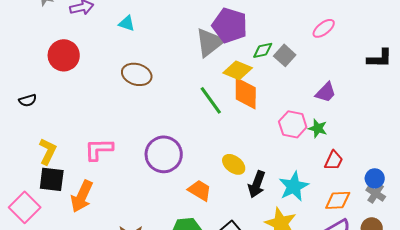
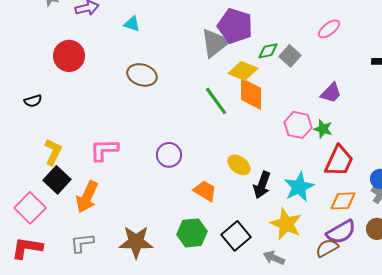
purple circle: (164, 154) -> (169, 155), size x0.7
red trapezoid: (334, 160) -> (339, 161), size x1.6
black square: (52, 179) -> (57, 180), turned 36

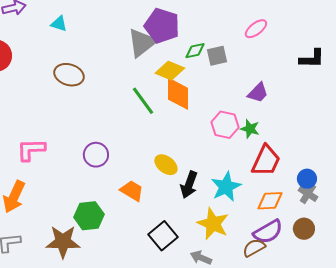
gray square: (290, 56) -> (217, 56), turned 35
green hexagon: (192, 233) -> (89, 216), moved

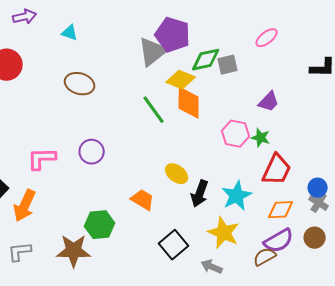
green diamond: (195, 51) -> (206, 60), size x1.4
purple circle: (96, 155) -> (92, 152), moved

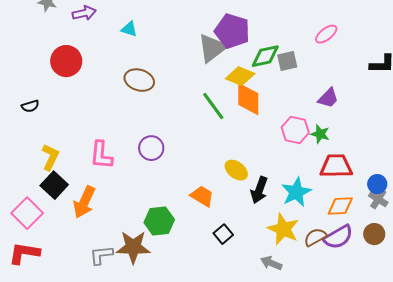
pink L-shape: (42, 159) -> (101, 155), turned -84
red trapezoid: (277, 170) -> (336, 166), turned -116
black square: (174, 245) -> (223, 234), moved, size x0.7
gray L-shape: (20, 252) -> (101, 255), moved
brown semicircle: (265, 257) -> (315, 237), moved

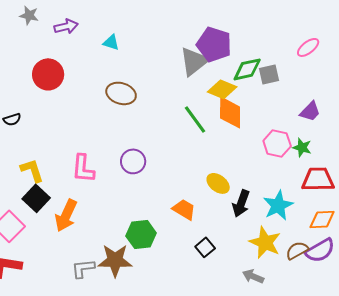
yellow L-shape: (50, 157) -> (32, 170), turned -44

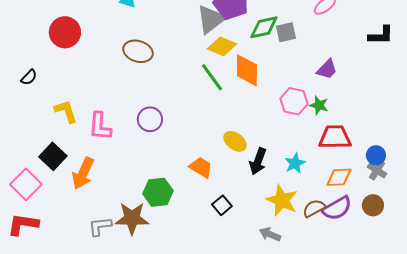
yellow diamond: (222, 89) -> (222, 46), moved
black semicircle: (12, 119) -> (29, 77), turned -30
yellow L-shape: (32, 170) -> (66, 111), moved
cyan star: (278, 205) -> (295, 163), size x0.7

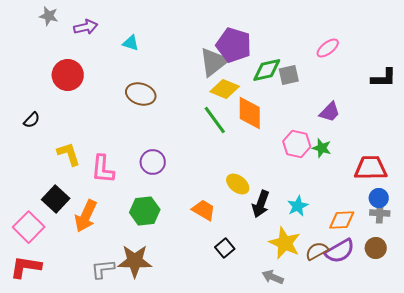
red trapezoid: (335, 137) -> (371, 168), moved
gray cross: (377, 170) -> (380, 213), turned -30
green hexagon: (158, 192) -> (145, 211), moved

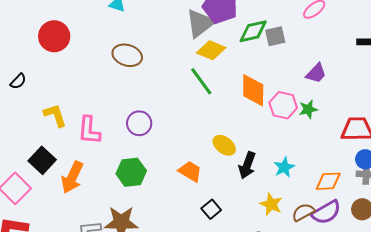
orange diamond: (250, 113) -> (253, 90), moved
green star: (322, 148) -> (308, 109), turned -30
yellow star: (285, 243) -> (271, 204), size x0.7

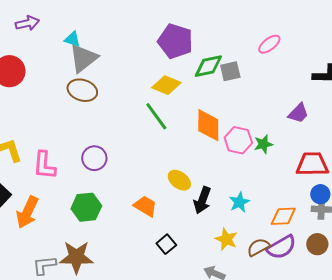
gray triangle: (200, 23) -> (83, 58), moved
purple trapezoid: (316, 73) -> (298, 113), moved

